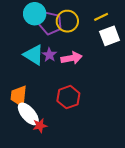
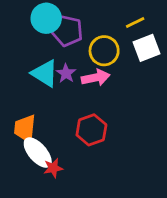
yellow circle: (67, 21) -> (104, 51), moved

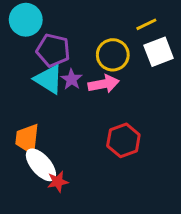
cyan circle: (46, 18) -> (26, 20), moved
purple pentagon: (67, 31) -> (53, 50), moved
red hexagon: (91, 130) -> (123, 140), moved

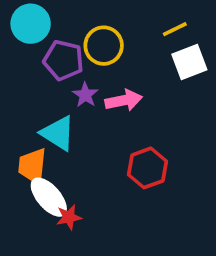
yellow circle: (113, 55) -> (104, 46), moved
cyan triangle: (49, 79) -> (58, 133), moved

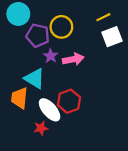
red hexagon: (147, 168) -> (69, 101), moved
white ellipse: (49, 197) -> (50, 110), moved

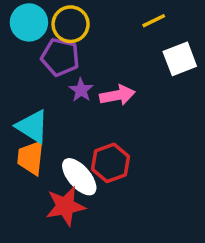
yellow line: (103, 17) -> (154, 21), moved
yellow circle: (61, 27) -> (71, 24), moved
cyan triangle: (34, 79) -> (32, 126), moved
red star: (41, 128) -> (65, 206), size x1.6

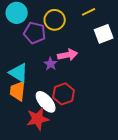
yellow circle: (71, 24) -> (55, 20), moved
purple star: (81, 90) -> (51, 64), moved

